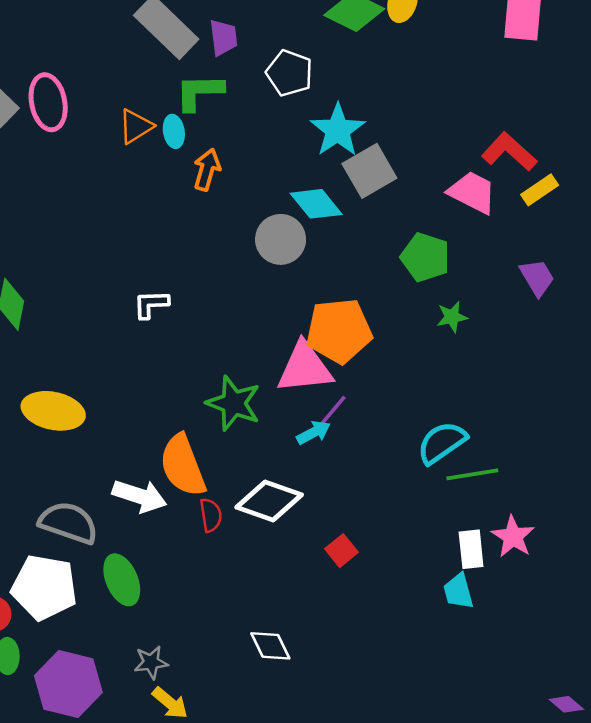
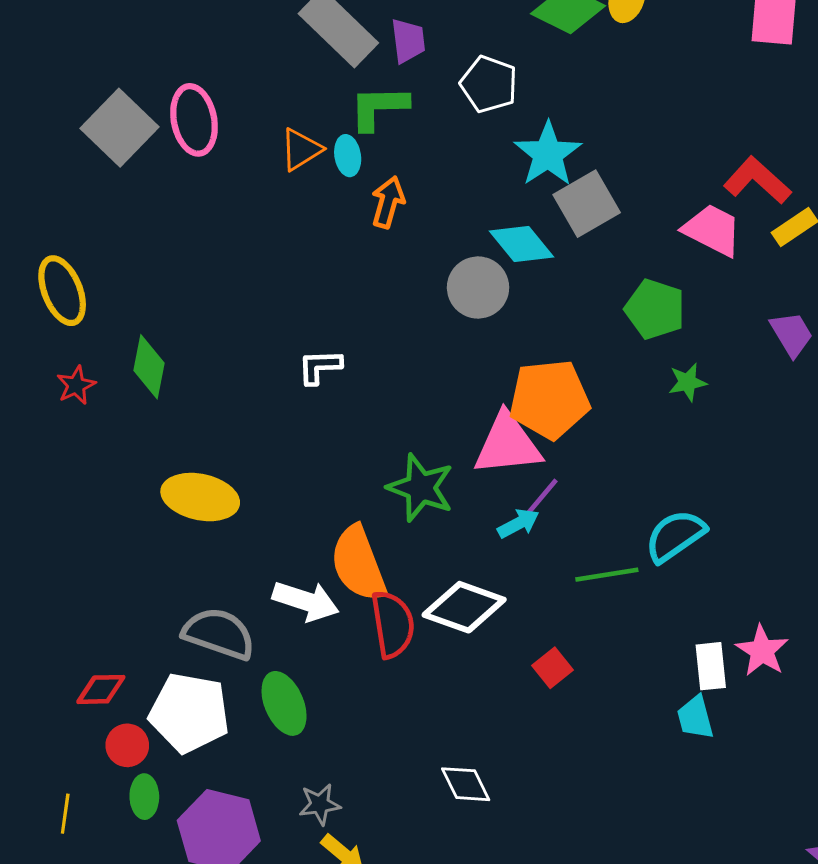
green line: (472, 474) -> (607, 575), moved
red semicircle: (211, 515) -> (393, 624), size x1.6

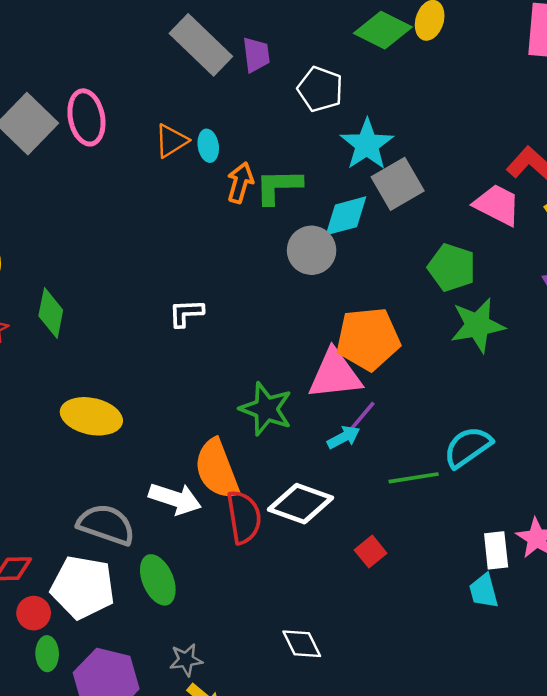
green L-shape: (379, 107) -> (278, 186), moved
cyan diamond: (521, 244) -> (346, 216), turned -66
green star: (688, 382) -> (478, 325), size x1.8

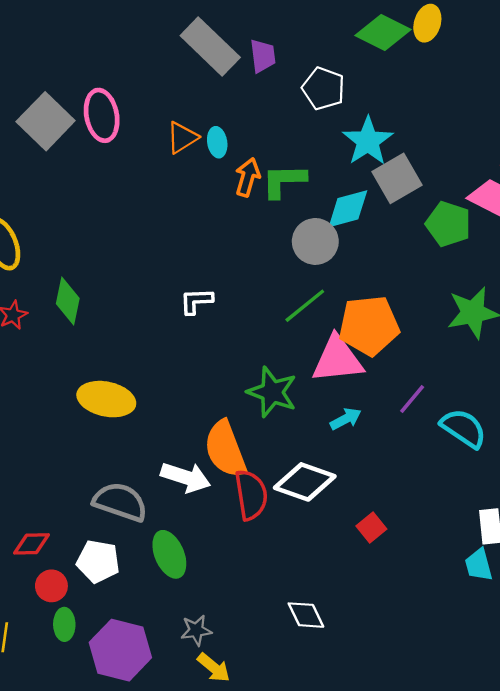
green pentagon: (452, 267) -> (448, 224), moved
purple line: (362, 416) -> (412, 399), moved
cyan semicircle: (468, 447) -> (464, 428), turned 69
green line: (414, 478) -> (305, 306), moved, turned -30
white pentagon: (83, 587) -> (98, 561), size x0.7

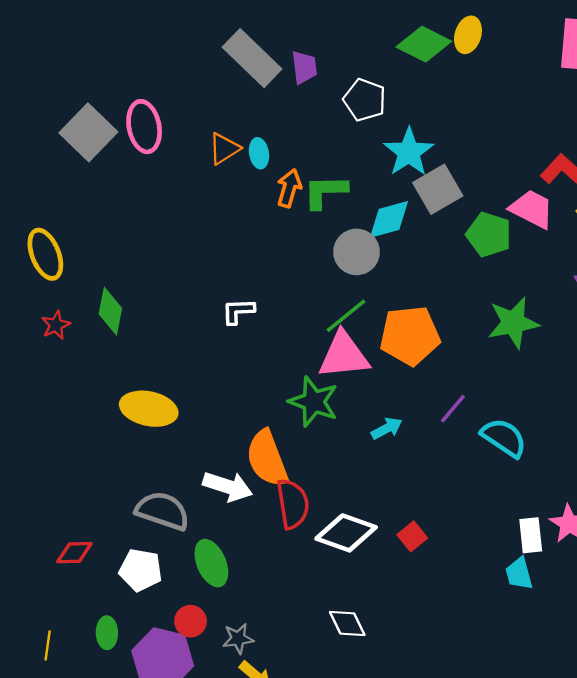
pink triangle: (337, 359) -> (344, 355), moved
white diamond: (305, 482) -> (346, 533), moved
red circle: (51, 586) -> (190, 621), moved

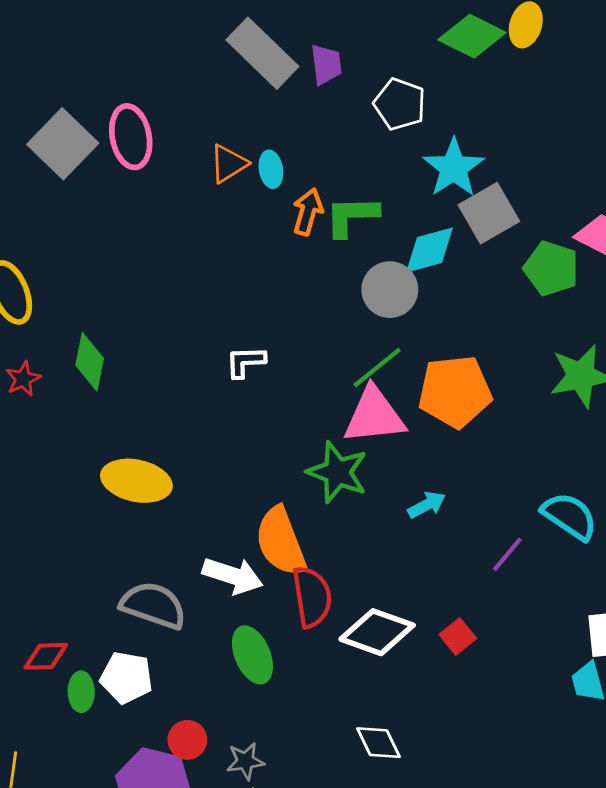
purple line: (453, 409) -> (507, 554), moved
green ellipse: (211, 563) -> (252, 655), moved
green ellipse: (107, 633) -> (81, 692), moved

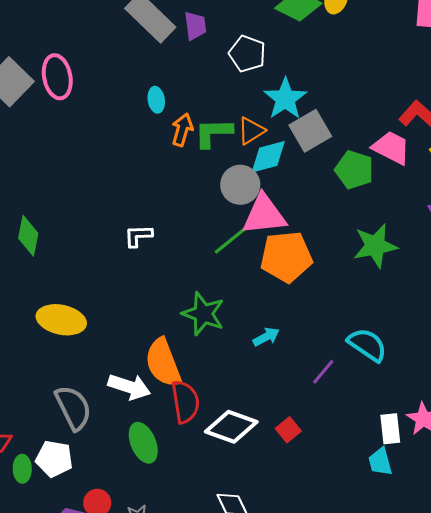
orange triangle: (228, 164) -> (251, 131), moved
pink triangle: (374, 416) -> (264, 215), moved
gray semicircle: (153, 605) -> (73, 408), turned 45

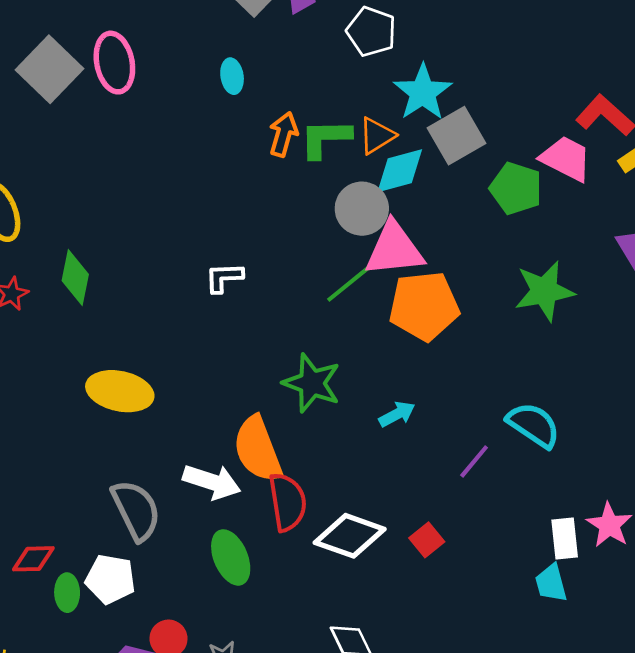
cyan ellipse: (156, 100) -> (232, 76), moved

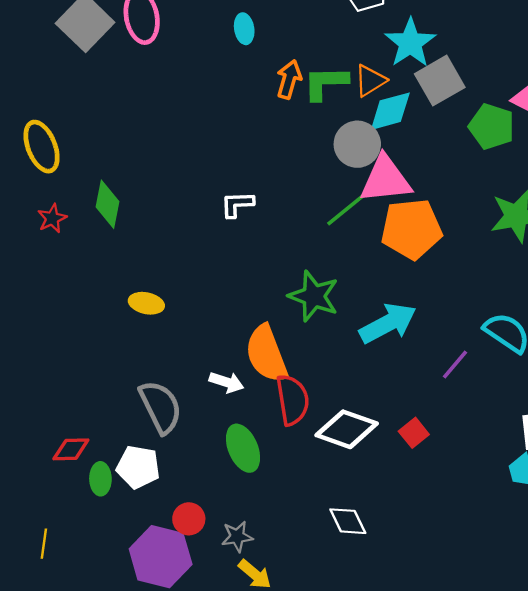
yellow ellipse: (120, 391) -> (146, 303), size x0.6
cyan arrow: (397, 414) -> (388, 323), size x1.8
white arrow: (212, 482) -> (226, 382), size x0.7

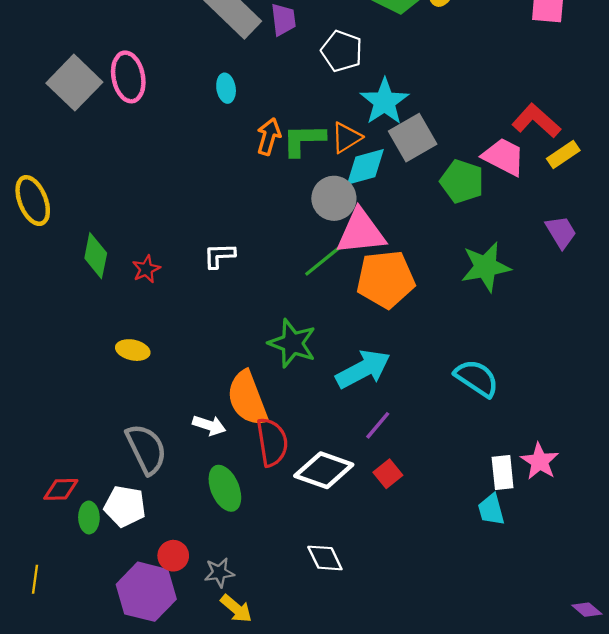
red star: (52, 218) -> (146, 269), moved
purple line: (455, 365) -> (378, 425), moved

